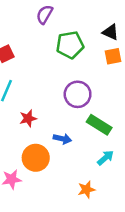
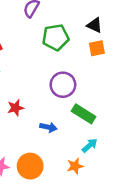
orange circle: (36, 158) -> (30, 166), moved
orange star: (86, 189) -> (75, 166), moved

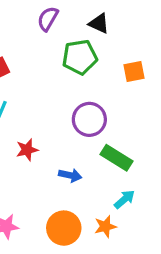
black triangle: (94, 25) -> (99, 23), moved
orange circle: (30, 166) -> (64, 228), moved

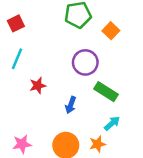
orange square: (134, 71) -> (111, 31), moved, turned -35
blue arrow: (70, 175) -> (71, 105), turned 98

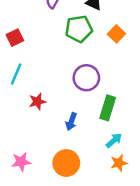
orange square: (111, 31) -> (116, 34), moved
green rectangle: (106, 92) -> (108, 108), turned 75
orange star: (97, 144) -> (119, 163), moved

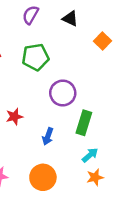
green pentagon: (79, 29) -> (35, 57), moved
orange square: (116, 34) -> (102, 41), moved

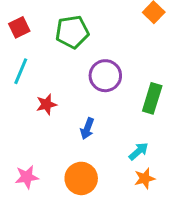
green rectangle: (84, 123) -> (152, 98), moved

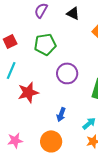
red star: (46, 104) -> (28, 92), size x1.5
blue arrow: (87, 129) -> (61, 114), moved

